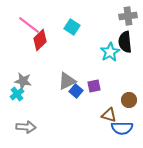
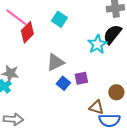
black semicircle: (125, 42) -> (112, 34), turned 45
gray triangle: (67, 81) -> (55, 62), moved

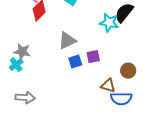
cyan star: (97, 44) -> (109, 23), turned -30
blue square: (63, 83) -> (75, 62), turned 32

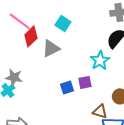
cyan star: (109, 23) -> (100, 60), moved, turned 30
gray triangle: (67, 41) -> (51, 48), moved

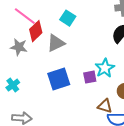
cyan star: (100, 60) -> (105, 68), moved
gray star: (14, 77) -> (19, 47), moved
blue square: (67, 87) -> (59, 79), moved, size x1.6

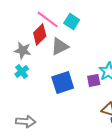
pink line: (25, 16) -> (48, 19), moved
cyan cross: (13, 85) -> (22, 71), moved

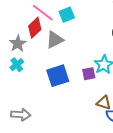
cyan square: (72, 21) -> (67, 15), turned 35
gray star: (23, 50) -> (18, 44), turned 30

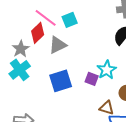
cyan cross: (17, 65) -> (20, 70), size x1.5
purple square: (89, 74) -> (92, 79), turned 32

